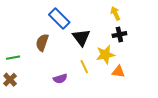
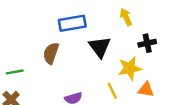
yellow arrow: (115, 13) -> (126, 17), moved
blue rectangle: (59, 18) -> (72, 23), turned -55
yellow line: (84, 67) -> (112, 91), moved

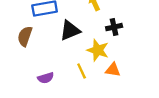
black triangle: (100, 47) -> (70, 30), turned 45
yellow star: (130, 68) -> (98, 50), turned 30

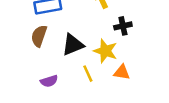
black triangle: (70, 30) -> (73, 45), moved
brown semicircle: (25, 36) -> (39, 36), moved

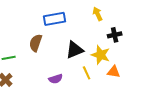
brown semicircle: (39, 36) -> (36, 43), moved

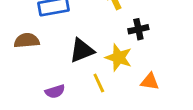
brown semicircle: (36, 43) -> (27, 41), turned 66
orange triangle: (114, 72) -> (150, 82), moved

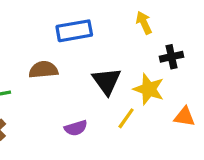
black triangle: (82, 50) -> (107, 81), turned -44
yellow line: (99, 83) -> (126, 118), turned 60

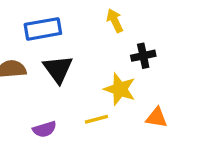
black triangle: (107, 81) -> (58, 69), moved
yellow line: (126, 118) -> (96, 119), turned 40

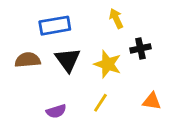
yellow star: (120, 89) -> (108, 64), moved
yellow line: (96, 119) -> (100, 103), turned -42

